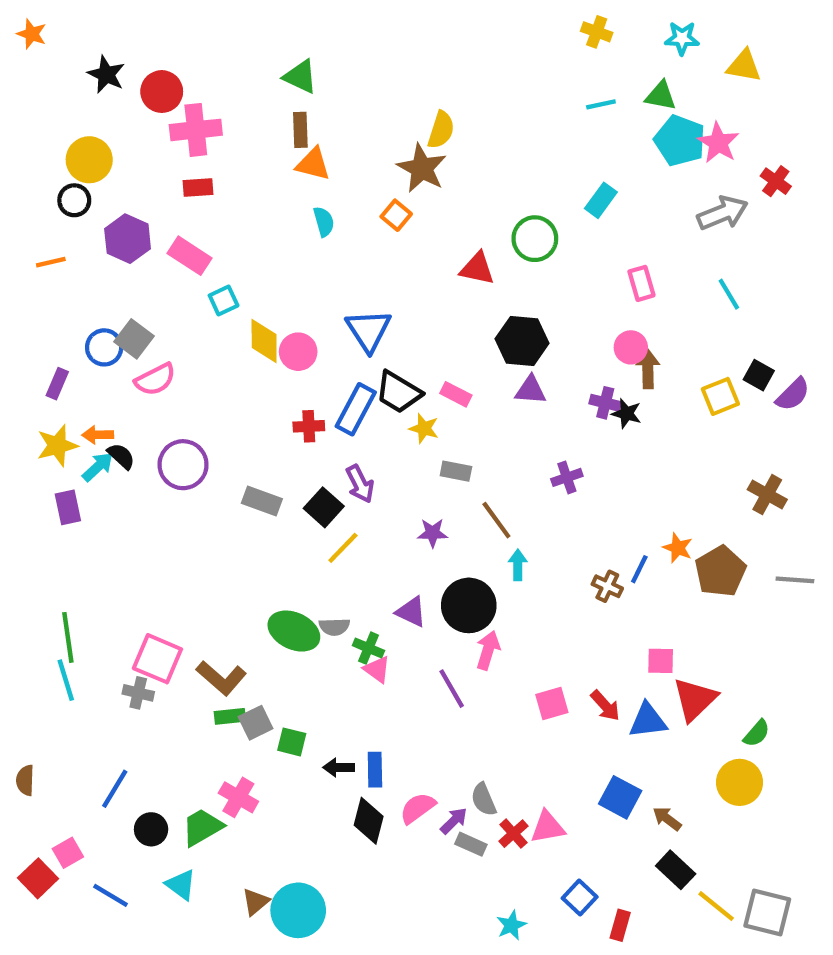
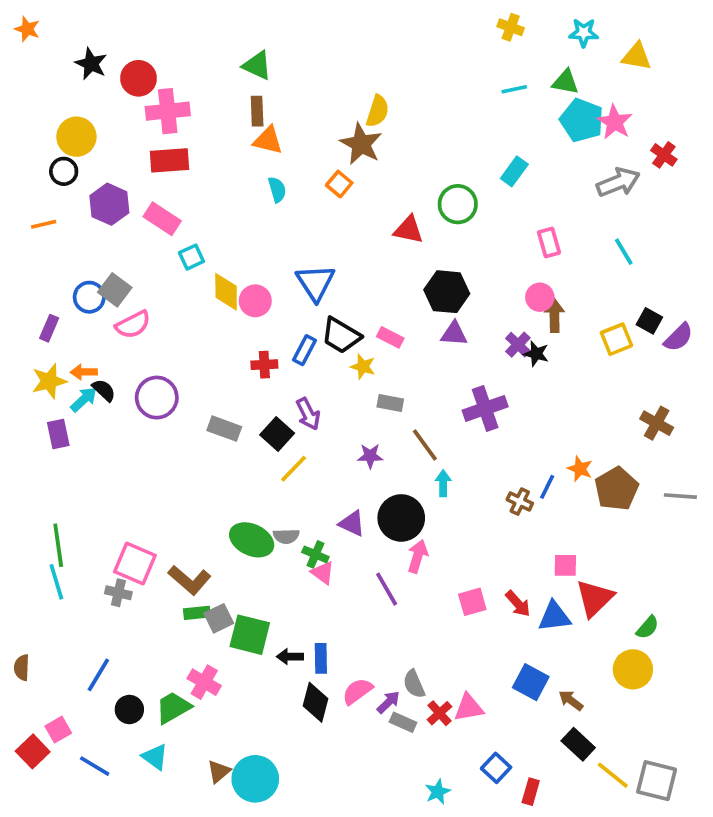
red rectangle: (198, 187) -> (170, 160), size x1.5
purple cross: (605, 403) -> (518, 345), turned 30
blue rectangle: (356, 409) -> (305, 350), size x0.7
purple cross: (567, 477) -> (485, 408), size x1.6
green square: (292, 742) -> (250, 635), size x1.6

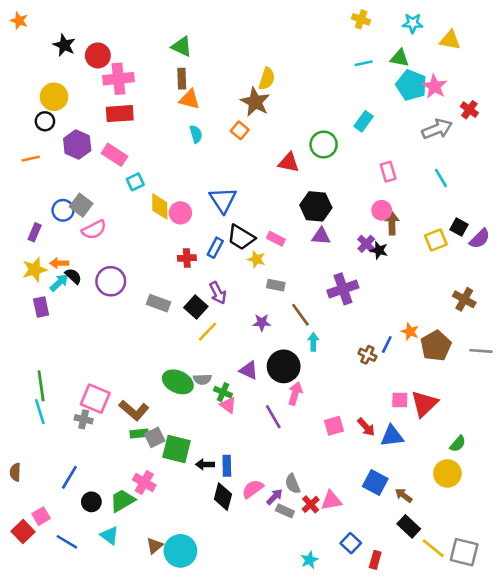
red triangle: (595, 598) -> (424, 404), moved

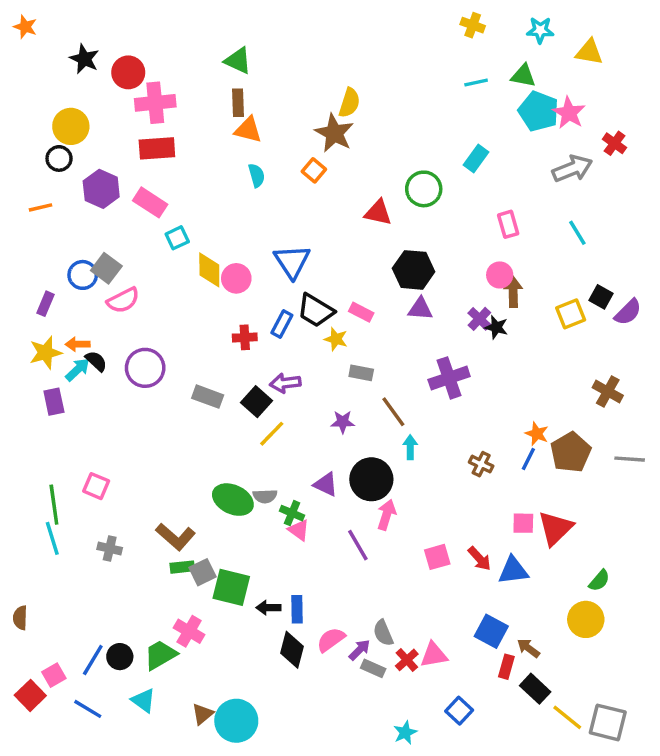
purple arrow: (218, 293) -> (285, 383), turned 110
blue line: (387, 344) -> (528, 459), moved
pink square: (95, 399) -> (96, 486), moved, size x0.7
blue line: (69, 477) -> (93, 660), moved
red rectangle: (375, 560) -> (506, 667), moved

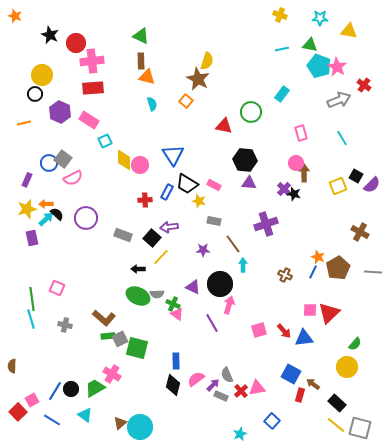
black arrow: (268, 608) -> (138, 269), moved
black rectangle: (535, 689) -> (337, 403), moved

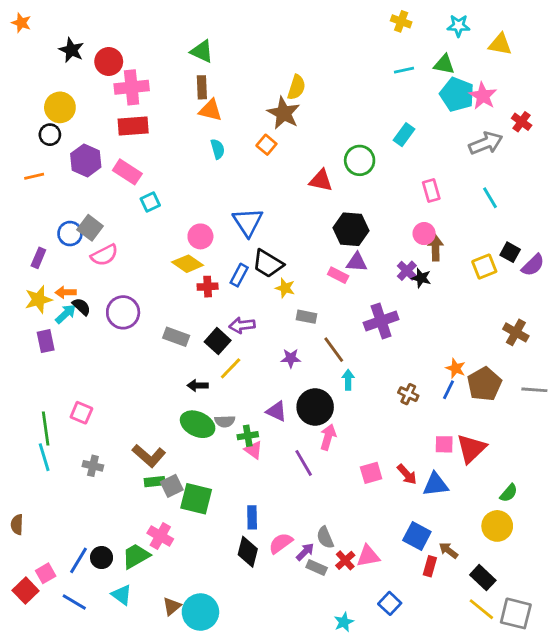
yellow diamond: (124, 160) -> (188, 264), moved, turned -55
pink rectangle: (214, 185) -> (338, 275), moved
green cross: (173, 304) -> (248, 436), turned -32

